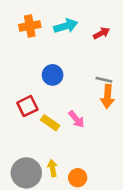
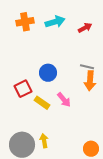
blue circle: (53, 75) -> (48, 73), moved
orange circle: (78, 178) -> (91, 149), moved

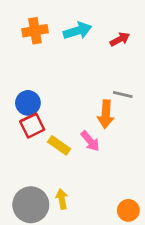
blue circle: (48, 73) -> (28, 103), moved
orange arrow: (90, 81) -> (106, 114), moved

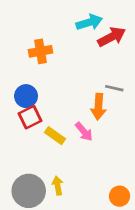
orange cross: (35, 31) -> (41, 51), moved
cyan arrow: (77, 31) -> (89, 22), moved
red arrow: (120, 39) -> (112, 37), size x1.5

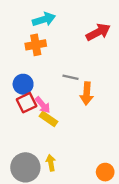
cyan arrow: (89, 22) -> (44, 19), moved
gray line: (114, 88) -> (70, 77), moved
pink arrow: (84, 132) -> (43, 105), moved

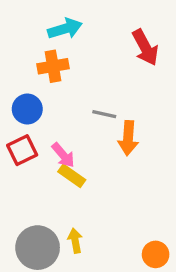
red arrow: (98, 32) -> (145, 47), turned 90
blue circle: (23, 84) -> (27, 109), moved
red square: (27, 103) -> (22, 150), moved

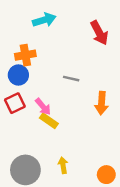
orange cross: (53, 66) -> (25, 55), moved
orange arrow: (128, 138) -> (102, 103), moved
yellow arrow: (75, 241) -> (63, 165), moved

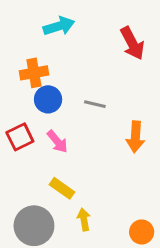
blue circle: (18, 75) -> (48, 99), moved
yellow rectangle: (49, 121) -> (62, 188), moved

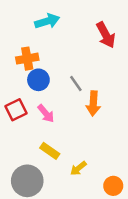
gray line: (95, 104) -> (76, 84), turned 42
orange arrow: (135, 137) -> (93, 104), moved
yellow arrow: (84, 219) -> (78, 168), moved, turned -119

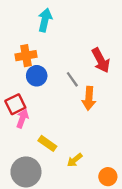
cyan arrow: (47, 21) -> (45, 20), turned -60
red arrow: (106, 35) -> (101, 60), moved
pink arrow: (46, 113) -> (22, 118), moved, turned -120

